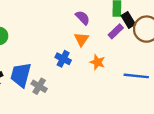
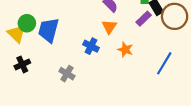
blue trapezoid: (21, 75) -> (49, 30), moved
blue line: (136, 76) -> (164, 63), turned -65

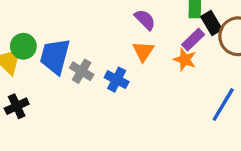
orange star: (125, 50) -> (185, 60), moved
gray cross: (67, 74) -> (82, 71), moved

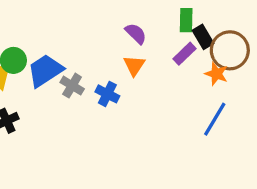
blue trapezoid: (55, 56) -> (45, 70), turned 42
orange star: (185, 60) -> (216, 74), moved

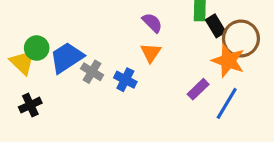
purple rectangle: (185, 54) -> (198, 89), moved
orange star: (216, 74) -> (228, 61), size x1.5

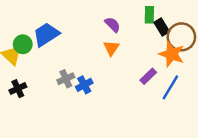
blue trapezoid: (67, 58) -> (46, 34), moved
gray cross: (92, 72) -> (66, 79), moved, turned 35
blue cross: (125, 80) -> (84, 85), moved, turned 35

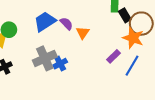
purple semicircle: (113, 25) -> (66, 24), moved
blue trapezoid: (46, 34) -> (45, 21), moved
gray cross: (66, 79) -> (45, 58), size x1.6

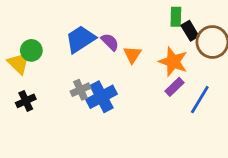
orange star: (133, 38) -> (173, 62), moved
gray cross: (45, 58) -> (80, 90), size x0.6
blue cross: (60, 64) -> (102, 97), size x1.5

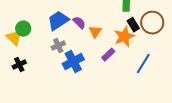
black rectangle: (190, 31) -> (133, 25), moved
orange star: (173, 62) -> (124, 37), turned 30
purple rectangle: (174, 87) -> (108, 55), moved
gray cross: (80, 90) -> (58, 46), moved

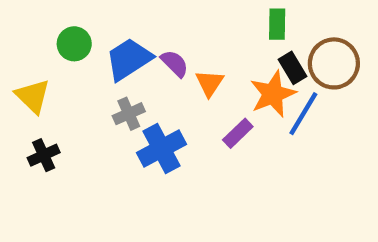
green circle: (23, 29) -> (74, 44), moved
blue line: (143, 64) -> (303, 114), moved

